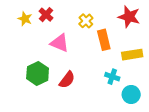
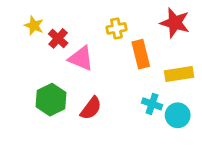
red cross: (46, 15) -> (58, 38), moved
yellow cross: (86, 21) -> (116, 28), turned 32
cyan circle: (131, 94) -> (178, 115), moved

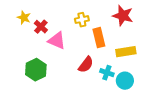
red semicircle: (91, 108) -> (86, 65), moved

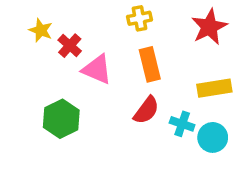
red star: (123, 16) -> (209, 27), turned 30
yellow cross: (82, 20) -> (139, 18), moved
orange rectangle: (99, 38) -> (150, 64), moved

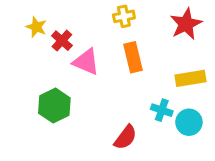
red semicircle: (146, 110) -> (125, 137), moved

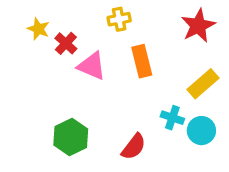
yellow cross: (124, 16) -> (119, 19), moved
yellow rectangle: (190, 78) -> (203, 84), turned -32
green hexagon: (54, 106) -> (71, 137), moved

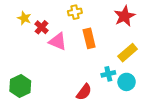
cyan cross: (172, 118) -> (108, 74), turned -32
green hexagon: (71, 137) -> (20, 86), moved

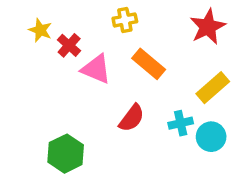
orange rectangle: (89, 38) -> (149, 64), turned -36
green hexagon: (20, 86) -> (66, 154), moved
red semicircle: (84, 92) -> (132, 118), moved

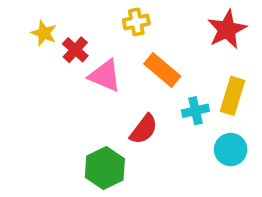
yellow rectangle: (213, 88) -> (232, 96), turned -32
cyan cross: (181, 123) -> (195, 111), moved
green hexagon: (66, 154) -> (105, 168), moved

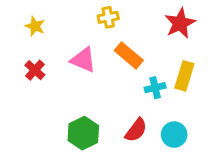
red cross: (75, 50) -> (35, 70), moved
red semicircle: (144, 129) -> (136, 130), moved
cyan circle: (231, 150) -> (174, 135), moved

